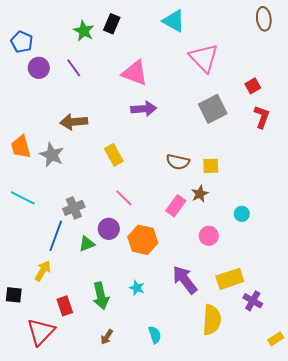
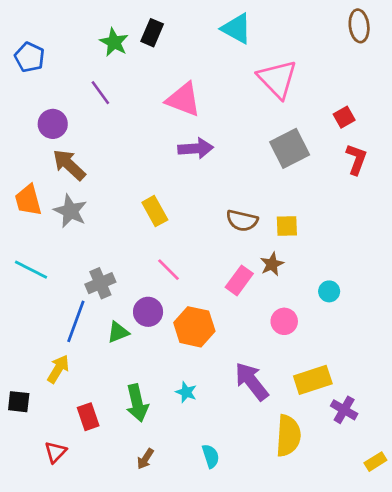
purple circle: (39, 68) -> (53, 124), moved
brown arrow: (74, 122) -> (69, 165), moved, turned 48
red triangle: (41, 332) -> (55, 452), size x0.6

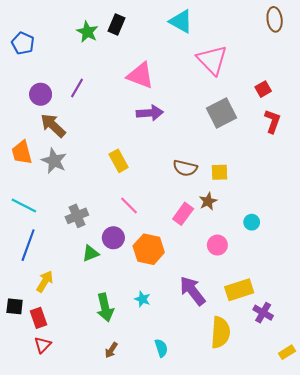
purple line: (100, 93) -> (77, 88), moved, turned 66
blue line: (76, 321) -> (28, 245), moved
red rectangle: (88, 417) -> (38, 318), moved

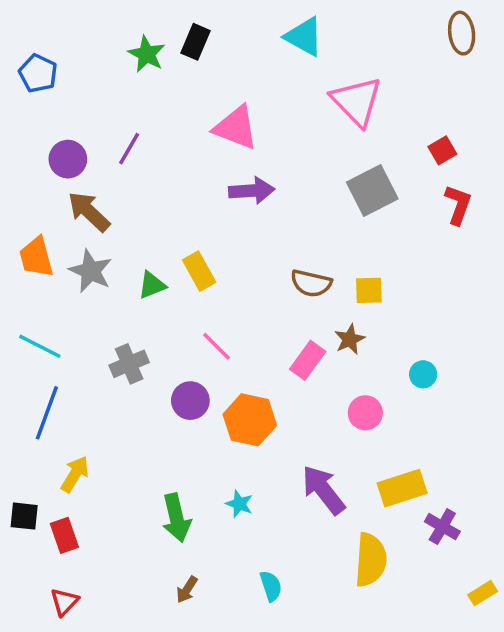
green triangle: (90, 253) -> (152, 285), moved
red triangle: (43, 345) -> (64, 602), moved

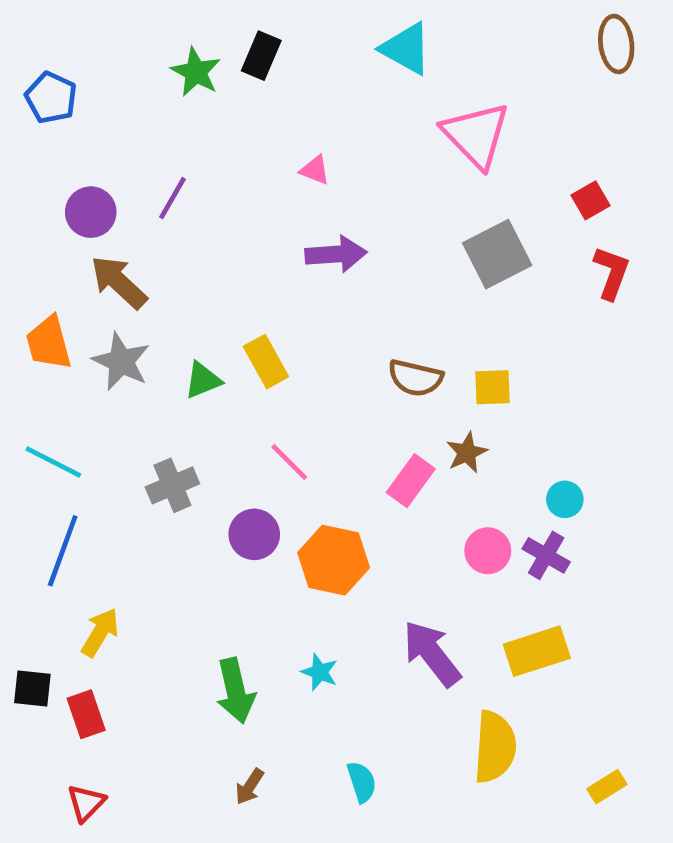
pink triangle: (236, 128) -> (315, 170), size x0.5
purple cross: (442, 527) -> (546, 555), moved
yellow rectangle: (483, 593) -> (607, 787), moved

